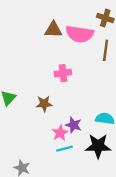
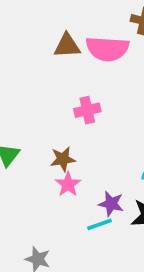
purple star: (73, 125) -> (111, 204), moved
pink star: (60, 133) -> (68, 184), moved

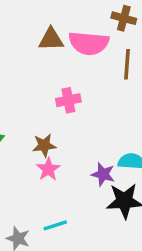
purple star: (111, 204) -> (103, 174), moved
cyan line: (100, 224) -> (55, 225), moved

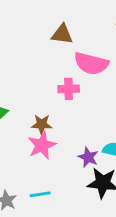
pink semicircle: (89, 43) -> (91, 63), moved
pink star: (48, 169) -> (42, 145), size x1.4

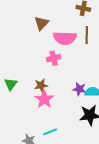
brown triangle: (62, 34) -> (41, 23), turned -42
purple star: (88, 157) -> (79, 89), moved

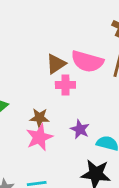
brown triangle: (41, 23) -> (56, 64), moved
purple star: (79, 89) -> (80, 129), moved

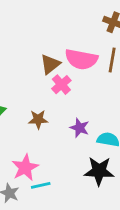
pink cross: (65, 85) -> (61, 85), turned -36
pink star: (39, 137) -> (25, 168), moved

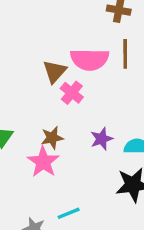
purple star: (80, 128) -> (102, 139), turned -30
pink star: (25, 168) -> (43, 162), moved

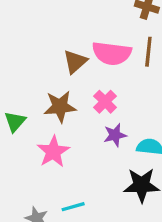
pink cross: (72, 93) -> (105, 102), moved
brown star: (52, 138) -> (60, 107), moved, size x1.4

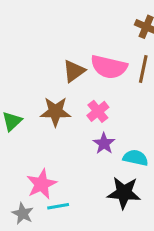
purple star: (115, 135) -> (104, 143), turned -30
pink star: (53, 152) -> (42, 184), moved

